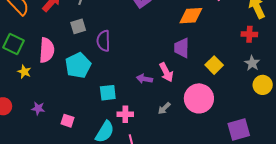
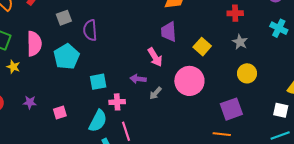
purple arrow: (144, 79) -> (138, 79), moved
yellow circle: (263, 85) -> (247, 73), moved
pink square: (67, 121) -> (60, 113), turned -32

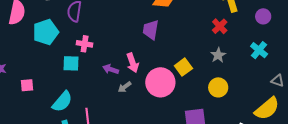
red cross: (235, 13) -> (220, 26), turned 35
yellow square: (202, 47) -> (183, 67), moved
pink arrow: (155, 57) -> (133, 63), moved
pink cross: (117, 102) -> (85, 44), moved

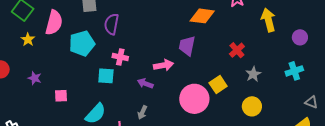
red cross: (220, 26) -> (237, 50), moved
cyan cross: (259, 50) -> (294, 71), turned 30
pink arrow: (133, 63) -> (163, 65), moved, turned -84
gray arrow: (125, 87) -> (142, 112), moved, turned -32

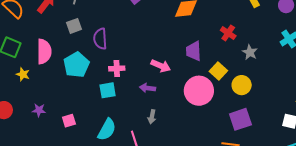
purple trapezoid: (187, 46) -> (194, 51), moved
pink arrow: (163, 65) -> (161, 66), turned 48
yellow circle: (252, 106) -> (242, 85), moved

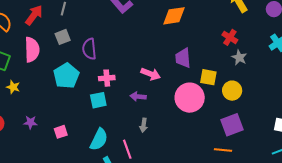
red cross: (228, 33) -> (230, 37), moved
pink semicircle: (44, 52) -> (32, 50), moved
yellow square: (218, 71) -> (208, 77), turned -30

